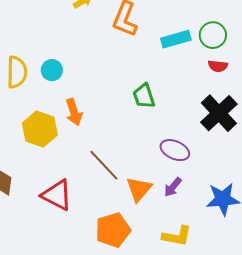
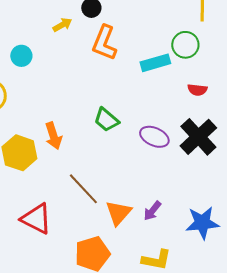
green circle: (213, 35) -> (185, 45), moved
cyan circle: (52, 70) -> (21, 56), moved
green trapezoid: (144, 96) -> (106, 120), moved, turned -32
purple ellipse: (175, 150) -> (154, 137), moved

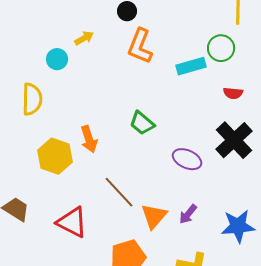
yellow arrow: (62, 25) -> (84, 38), moved
purple ellipse: (154, 137) -> (187, 159), moved

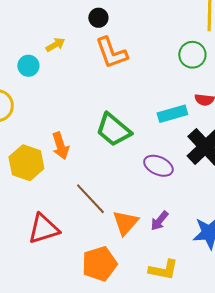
orange L-shape: (140, 46) -> (111, 53), turned -42
cyan rectangle: (191, 66) -> (172, 114), moved
green trapezoid: (142, 123) -> (113, 130), size x1.4
red triangle: (72, 222) -> (43, 229), turned -44

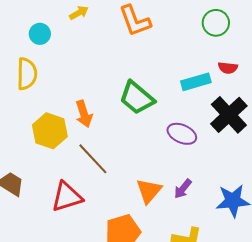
cyan circle: (28, 66) -> (40, 34), moved
brown line: (90, 199) -> (93, 159), moved

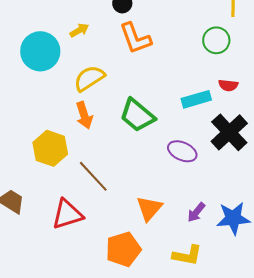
cyan circle: (40, 34) -> (40, 51), size x1.8
yellow semicircle: (27, 74) -> (89, 78), moved, turned -124
orange arrow: (84, 114) -> (84, 115), moved
purple arrow: (183, 189) -> (196, 212), moved

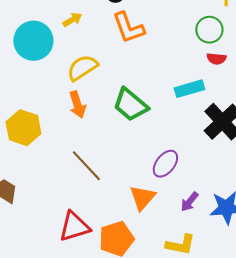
red semicircle: (228, 85) -> (216, 59), moved
yellow hexagon: (50, 148) -> (23, 128), moved
purple ellipse: (182, 151) -> (165, 164), moved, turned -76
red triangle: (67, 214) -> (74, 227), moved

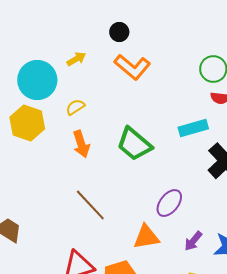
orange L-shape: (128, 28) -> (132, 67), turned -30
yellow semicircle: (82, 68) -> (75, 107), moved, size x0.6
yellow hexagon: (23, 128) -> (27, 123), moved
orange triangle: (142, 198) -> (146, 237), turned 40

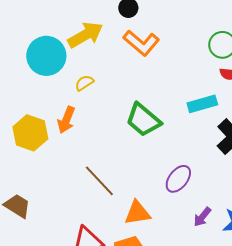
yellow arrow: (76, 59) -> (85, 35), size x1.8
yellow hexagon: (27, 123) -> (30, 133), moved
orange arrow: (81, 144) -> (66, 120), moved, turned 40
orange triangle: (146, 237) -> (137, 213), moved

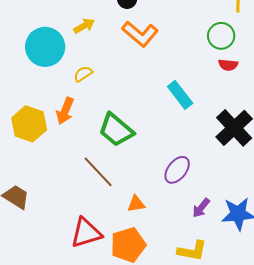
yellow arrow: (85, 35) -> (84, 26), size x0.6
cyan rectangle: (202, 104) -> (180, 95), moved, turned 68
green trapezoid: (143, 120) -> (116, 130), moved
orange triangle: (137, 213) -> (136, 204), size x0.7

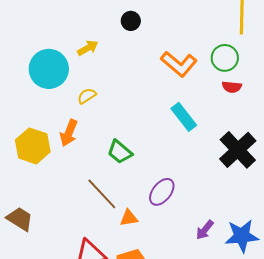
orange L-shape: (140, 34) -> (179, 64), moved
green trapezoid: (116, 130) -> (120, 152), size x0.7
purple ellipse: (177, 170) -> (162, 192), moved
orange triangle: (136, 204) -> (129, 218), moved

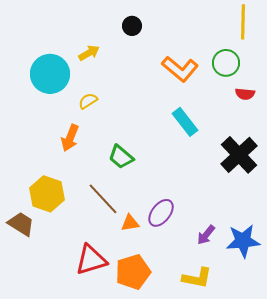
red semicircle: (232, 87) -> (245, 94), moved
yellow hexagon: (33, 146) -> (47, 194), moved
purple ellipse: (162, 192) -> (161, 213), moved

